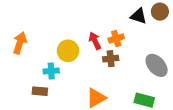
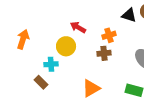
red arrow: (95, 41) -> (78, 27), moved, turned -35
brown rectangle: (40, 91) -> (41, 82), turned 40

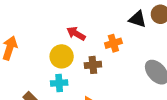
brown cross: (104, 53) -> (93, 65), moved
cyan cross: (51, 64) -> (59, 83), moved

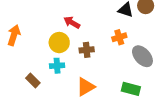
orange cross: (113, 43) -> (119, 37), moved

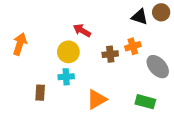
brown cross: (87, 50) -> (110, 54), moved
brown rectangle: (33, 80) -> (40, 93), turned 48

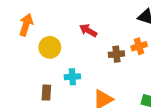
orange arrow: (20, 44) -> (26, 25), moved
yellow circle: (68, 52) -> (50, 47), moved

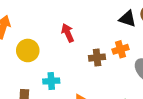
red arrow: (88, 30) -> (68, 33), turned 36

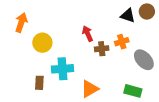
red arrow: (68, 33) -> (88, 34), moved
cyan cross: (51, 81) -> (62, 69), size x1.5

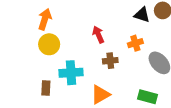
orange arrow: (21, 23) -> (45, 19), moved
brown cross: (102, 49) -> (110, 61), moved

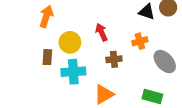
yellow circle: (49, 44) -> (70, 42), moved
brown rectangle: (46, 88) -> (47, 57), moved

